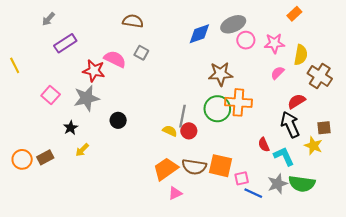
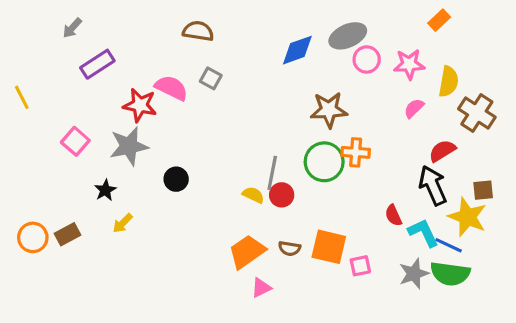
orange cross: (238, 102) -> (356, 152), size x0.7
yellow star: (313, 146) -> (467, 217), size x1.4
brown semicircle: (194, 167) -> (289, 248), size x0.6
blue line: (253, 193) -> (449, 245), moved

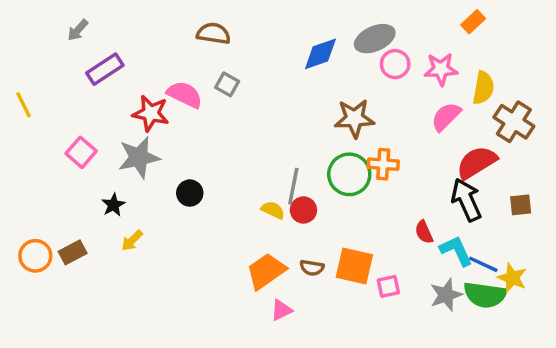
pink semicircle: (414, 108) -> (446, 117), size x1.4
red semicircle: (442, 151) -> (477, 162), size x1.4
yellow star: (467, 217) -> (512, 278), moved, size x0.7

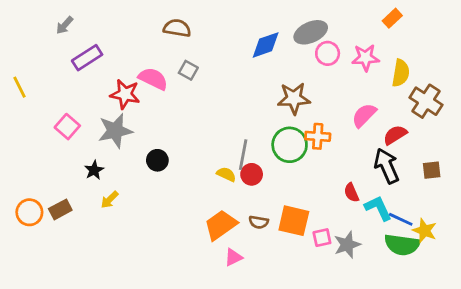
pink semicircle: (446, 117) -> (364, 115), moved
red semicircle: (477, 162) -> (395, 135), size x0.7
gray star: (446, 295) -> (347, 245), moved

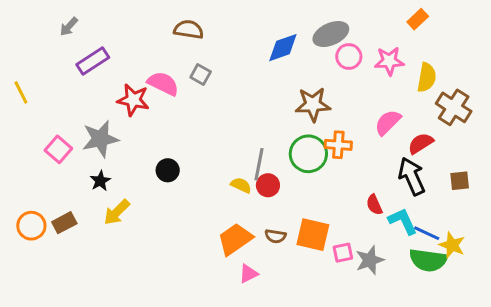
pink square: (67, 127) -> (58, 149), moved
gray star: (115, 131) -> (100, 139), moved
yellow arrow: (110, 200) -> (117, 212), size x1.4

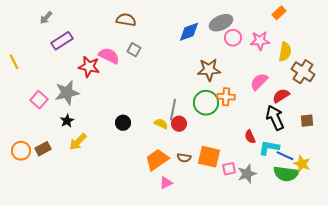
black circle: (168, 170) -> (123, 123), moved
cyan L-shape: (403, 221) -> (269, 148), turned -55

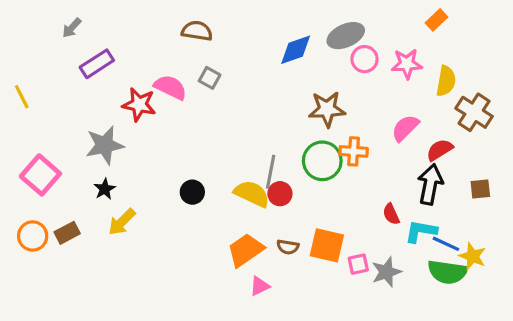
pink square: (39, 100) -> (40, 175), moved, size x1.4
black arrow: (275, 118) -> (430, 184), turned 35
yellow semicircle: (161, 124) -> (252, 194), size x1.6

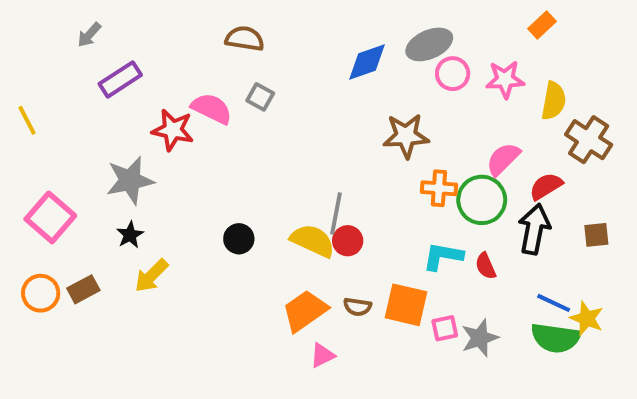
green circle: (322, 161) -> (482, 200), moved
cyan L-shape: (421, 231) -> (443, 256), moved

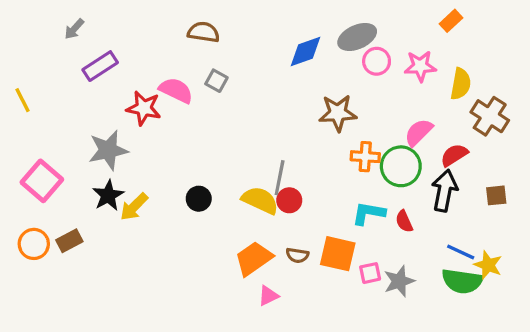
black star: (130, 235) -> (108, 195), size x1.4
yellow arrow: (151, 276) -> (134, 207), moved

